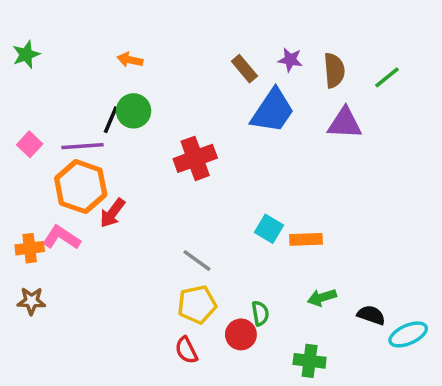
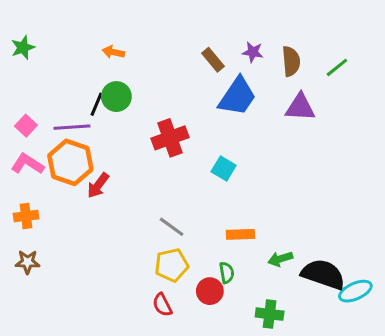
cyan square: (269, 229) -> (224, 169), moved
pink L-shape: (61, 238) -> (28, 164), moved
orange rectangle: (306, 239) -> (240, 234), moved
black semicircle: (371, 315) -> (323, 274), size x1.8

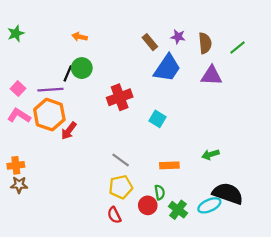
orange cross: (26, 216) -> (16, 165), moved
green arrow: (280, 259) -> (210, 155), moved
cyan ellipse: (355, 291) -> (209, 205), moved
green cross: (270, 314) -> (178, 210), moved, turned 30

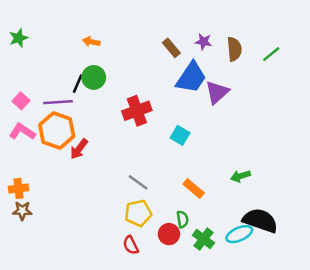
purple triangle: (212, 76) -> (217, 92), moved, turned -45
orange rectangle: (169, 165) -> (194, 188), turned 42

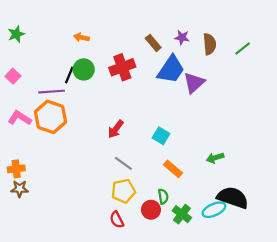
pink square: (21, 101) -> (13, 76), moved
red cross: (137, 111) -> (122, 67), moved
cyan square: (180, 135) -> (161, 136), moved
red arrow: (79, 149) -> (116, 129), moved

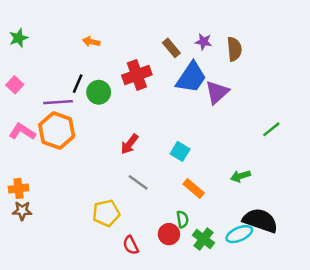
green line: (243, 48) -> (271, 129), moved
green circle: (84, 69) -> (99, 92), moved
yellow pentagon: (123, 191) -> (106, 213), moved

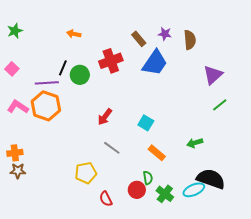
purple triangle: (217, 92) -> (213, 75), moved

